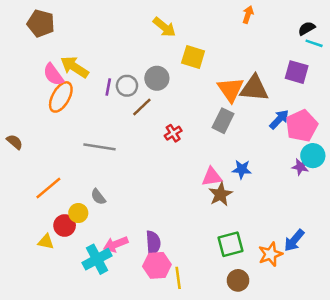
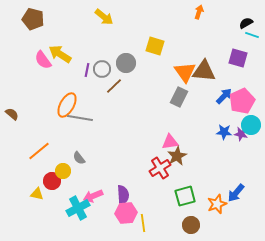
yellow arrow: (164, 27) -> (104, 17), moved
orange ellipse: (61, 97) -> (67, 105), moved
red cross: (173, 133) -> (160, 168), moved, size x1.5
blue star: (242, 169) -> (224, 132), moved

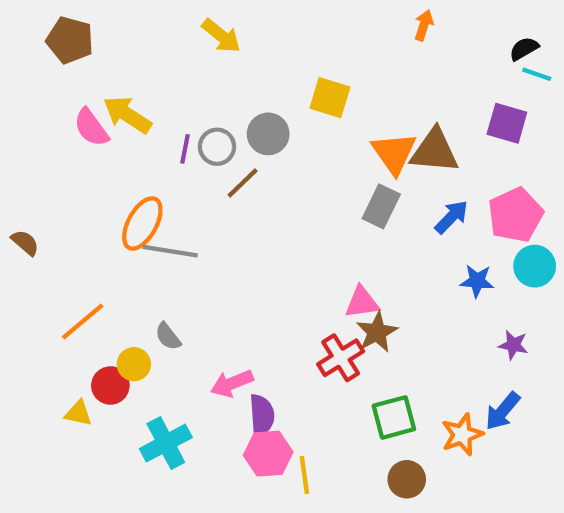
blue arrow: (224, 96) -> (451, 217), moved
purple star: (241, 134) -> (513, 345), moved
pink arrow: (93, 196) -> (232, 383), moved

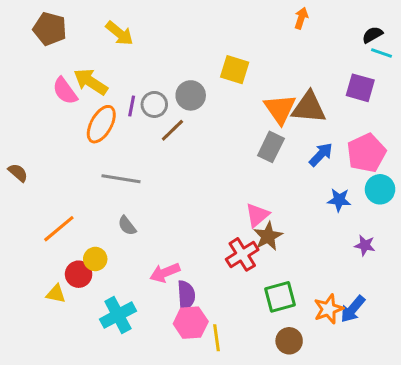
yellow arrow: (221, 36) -> (119, 33), moved
orange ellipse: (142, 223) -> (101, 124), moved
pink triangle: (362, 302) -> (257, 215), turned -32
gray semicircle: (168, 336) -> (127, 226), moved
blue arrow: (503, 411) -> (353, 309), moved

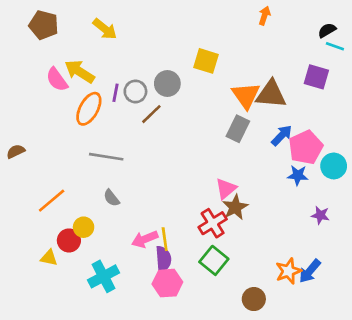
pink pentagon: (366, 153) -> (306, 147), moved
brown semicircle: (18, 173) -> (16, 151), turned -66
green square: (280, 297) -> (214, 260), moved, turned -36
yellow line: (216, 338) -> (165, 239), moved

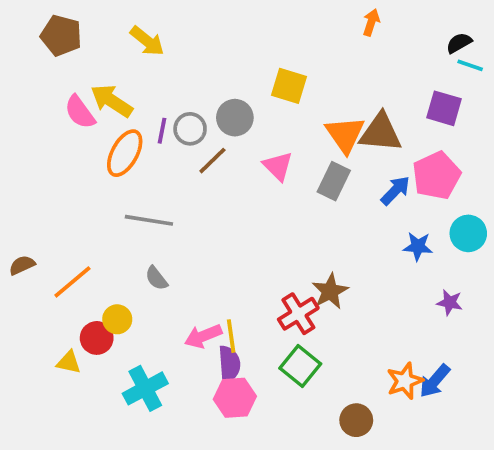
pink pentagon: (306, 147) -> (437, 176), moved
brown semicircle: (16, 151) -> (22, 265), moved
pink triangle: (226, 189) -> (278, 166), moved, turned -35

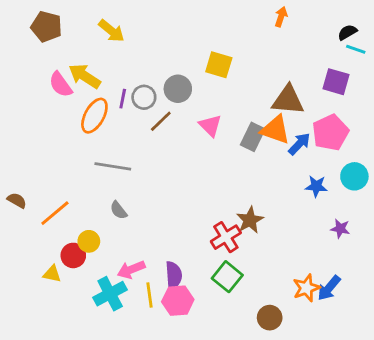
orange triangle: (345, 134) -> (275, 130), moved, turned -36
brown semicircle: (22, 265) -> (17, 200), turned 54
pink arrow: (203, 336) -> (131, 270), moved
yellow line: (231, 336) -> (150, 295), moved

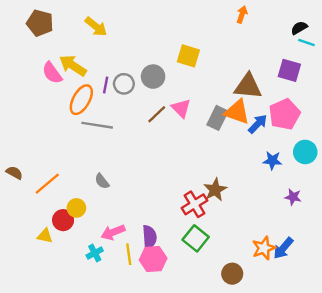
brown line: (161, 121) -> (157, 114), moved
gray line: (113, 166) -> (97, 125), moved
cyan cross: (110, 294) -> (95, 253), size x0.6

